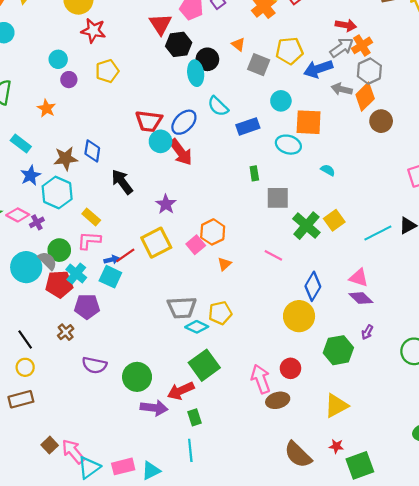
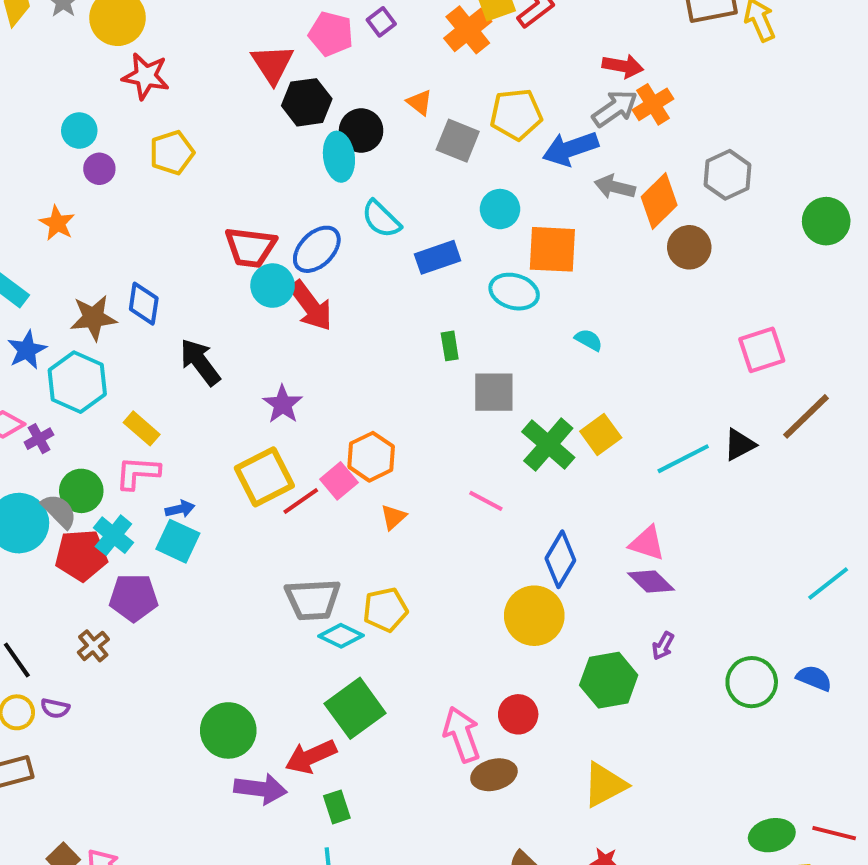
gray hexagon: (369, 71) -> (728, 175), moved
red line: (125, 255) -> (301, 501), moved
purple semicircle: (94, 365) -> (55, 708), moved, size x0.6

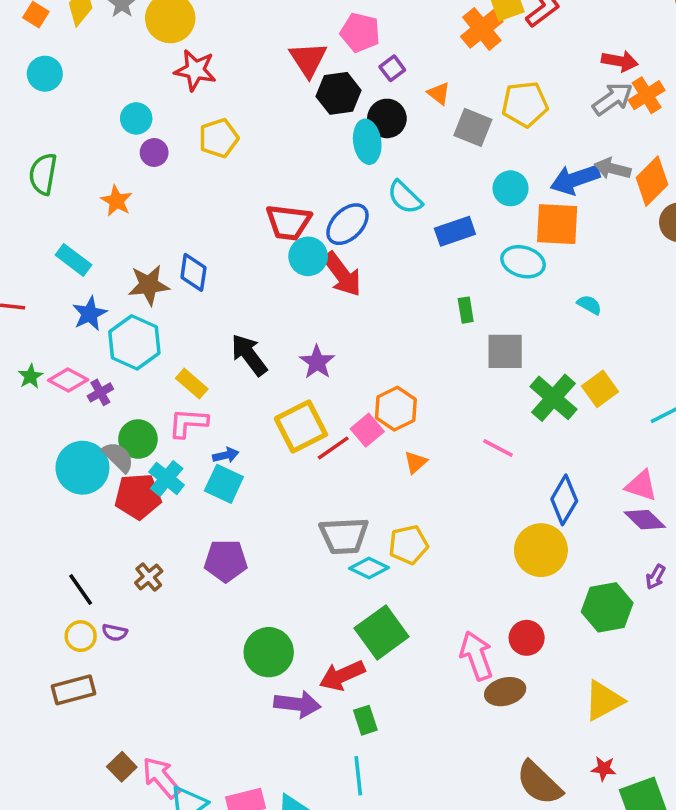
purple square: (381, 22) -> (392, 68), moved
blue arrow: (570, 149) -> (575, 179), moved
black arrow: (200, 362) -> (249, 355), moved
purple pentagon: (134, 598) -> (226, 561), moved

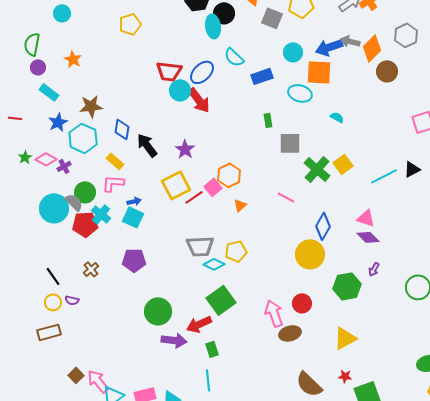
cyan circle: (136, 118) -> (62, 13), moved
purple circle: (154, 152) -> (38, 67), moved
blue diamond: (193, 272) -> (122, 129), moved

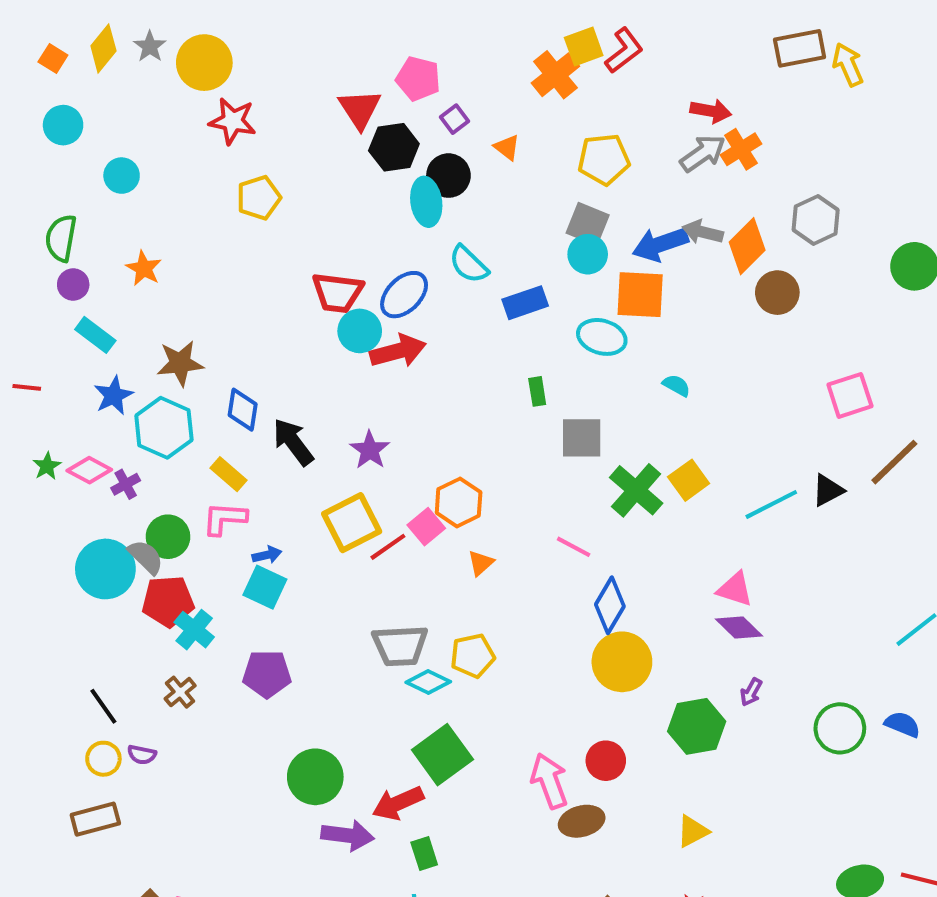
gray square: (272, 18) -> (588, 224), moved
red arrow: (199, 100) -> (398, 351), turned -68
cyan cross: (101, 214) -> (194, 630), moved
blue diamond: (323, 226) -> (610, 605), moved
yellow triangle: (345, 338) -> (693, 831), size x0.7

